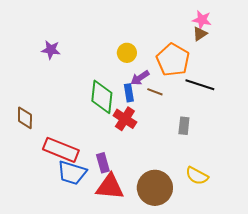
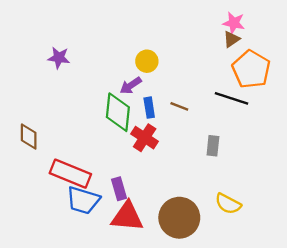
orange pentagon: (173, 60) -> (251, 69), moved
purple arrow: (140, 78) -> (131, 86), moved

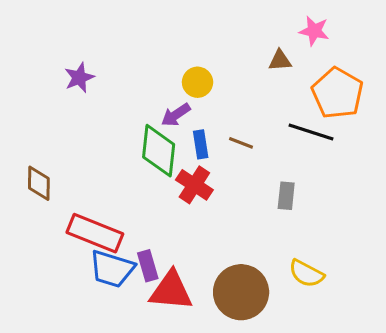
brown triangle: (231, 39) -> (280, 60), moved, turned 30
purple star: (59, 58) -> (79, 78), turned -30
purple rectangle: (119, 189) -> (148, 266), moved

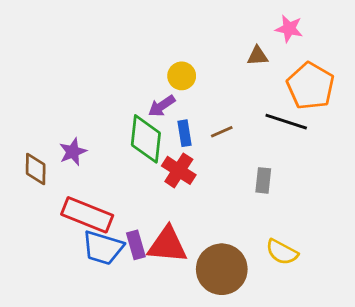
purple star: (79, 78) -> (73, 152), moved
brown line: (241, 143) -> (222, 132), turned -45
red triangle: (171, 291) -> (167, 245), moved

